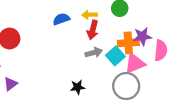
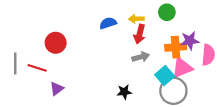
cyan square: (115, 56) -> (165, 76), moved

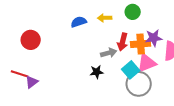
red arrow: (140, 34) -> (123, 42), moved
red line: (37, 68) -> (20, 74), moved
black star: (124, 92) -> (97, 72), moved

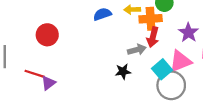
purple star: (154, 38) -> (188, 33), turned -30
orange cross: (141, 44) -> (151, 19), moved

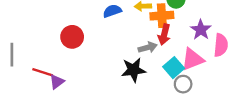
red circle: (47, 35) -> (72, 37), moved
black star: (123, 72) -> (133, 70), size x1.5
gray circle: (171, 85) -> (183, 84), size x0.6

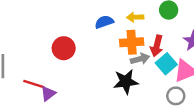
orange cross: (162, 16) -> (132, 42), moved
cyan square: (174, 68) -> (166, 64), moved

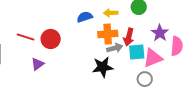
cyan square: (166, 64) -> (137, 52), turned 36
red line: (34, 84) -> (26, 37), moved
purple triangle: (48, 94) -> (38, 64), moved

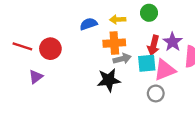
red arrow: (129, 37) -> (154, 45), moved

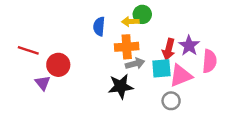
green circle: (149, 13) -> (142, 14), moved
blue semicircle: (89, 24) -> (99, 26), turned -66
red circle: (50, 49) -> (58, 65), moved
purple triangle: (36, 77) -> (43, 83), turned -32

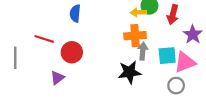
blue semicircle: (99, 26) -> (75, 13), moved
red arrow: (169, 49) -> (173, 15), moved
gray arrow: (135, 64) -> (143, 51), turned -70
purple triangle: (43, 83) -> (57, 78), moved, turned 32

